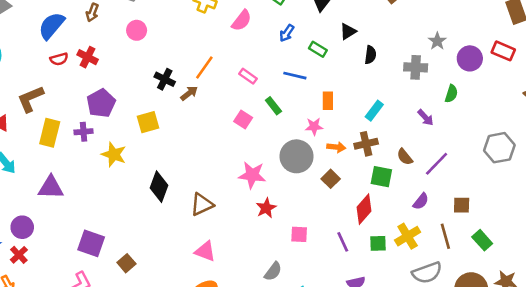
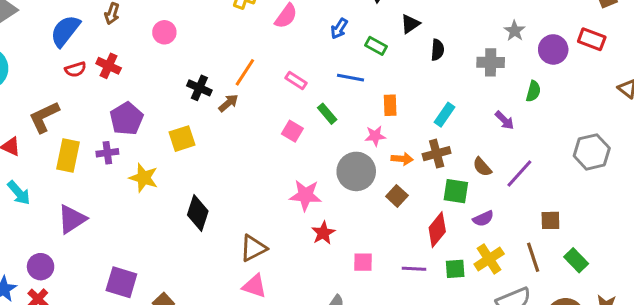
purple triangle: (51, 187) -> (72, 219), turned -32
purple semicircle: (421, 201) -> (483, 219), moved, turned 30
brown triangle: (202, 205) -> (253, 248), moved
purple line: (343, 242) -> (414, 269), turned -60

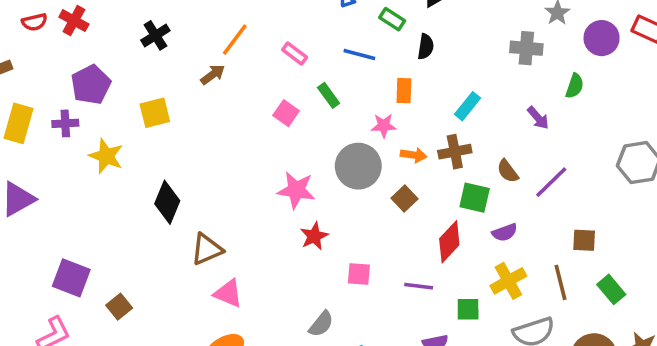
black semicircle: (437, 50) -> (426, 47), moved
black cross: (199, 88) -> (155, 35), moved, turned 30
brown triangle: (253, 248) -> (207, 249), moved
green square: (455, 269) -> (468, 309), moved

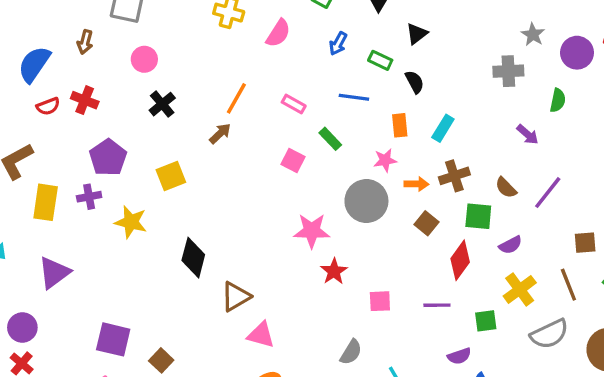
black semicircle: (426, 47) -> (415, 82), turned -30
cyan rectangle: (467, 106) -> (443, 128), moved
brown square: (404, 199) -> (427, 223), moved

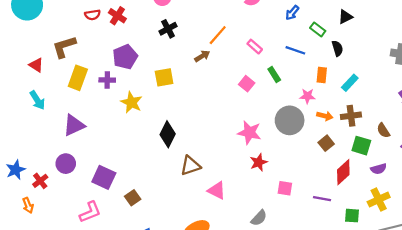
purple circle: (22, 327) -> (66, 164), moved
pink triangle: (261, 335) -> (217, 190), moved

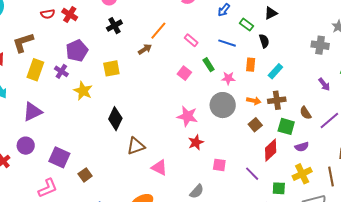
purple cross: (107, 80) -> (61, 71), turned 32
pink star: (307, 96) -> (228, 78), moved
purple line: (322, 199) -> (252, 174), turned 35

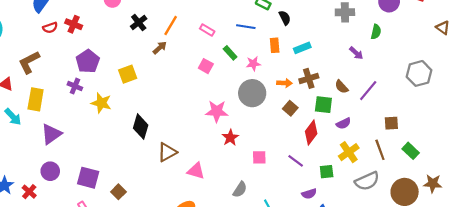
black cross: (114, 26) -> (139, 22), moved
yellow rectangle: (35, 70) -> (36, 99), moved
cyan rectangle: (275, 71) -> (302, 48), turned 35

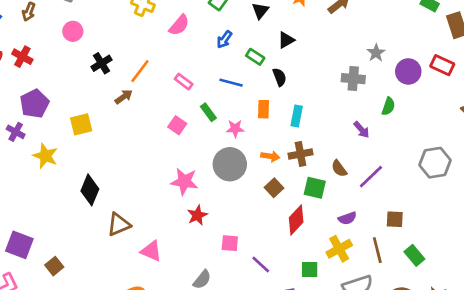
cyan rectangle: (302, 48) -> (297, 116), turned -63
purple semicircle: (344, 123) -> (347, 218), moved
purple line: (296, 161) -> (261, 264), moved

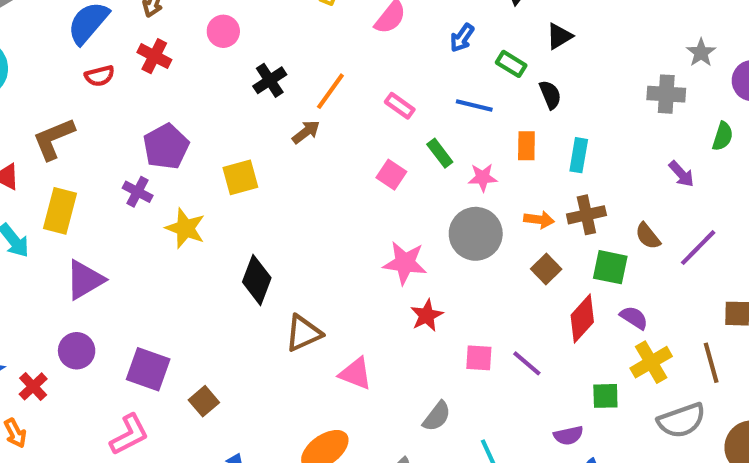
red cross: (22, 57) -> (154, 56), moved
purple semicircle: (347, 218) -> (634, 318), moved, turned -126
purple line: (261, 264) -> (527, 363), moved

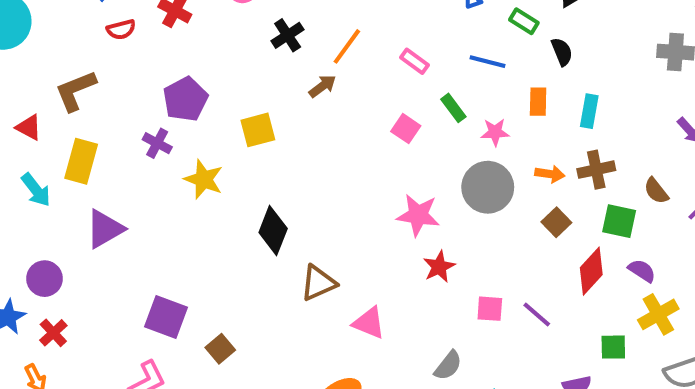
purple circle: (77, 351) -> (45, 279), moved

